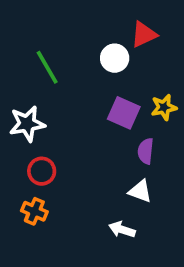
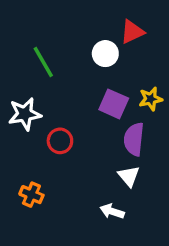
purple semicircle: (146, 151) -> (134, 139), size x1.4
red circle: (42, 171) -> (60, 141), moved
white triangle: (140, 191) -> (129, 176), turned 30

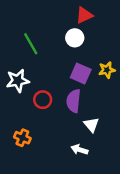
red triangle: (132, 32) -> (84, 15), moved
purple semicircle: (134, 139) -> (74, 101), moved

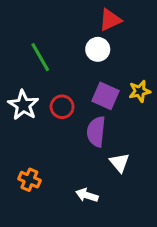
white star: (18, 81) -> (23, 105), turned -30
red circle: (43, 100) -> (62, 107), moved
white arrow: (80, 150) -> (87, 195), moved

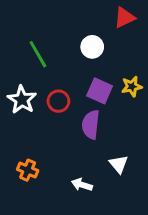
red triangle: (110, 20) -> (124, 18), moved
white triangle: (119, 163) -> (119, 164), moved

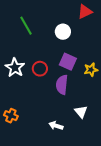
green line: (38, 54) -> (26, 26), moved
yellow star: (132, 86) -> (91, 70), moved
orange cross: (28, 170) -> (11, 116), moved

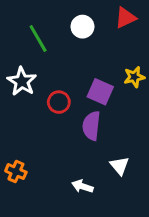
white circle: (63, 32) -> (82, 27), moved
white star: (15, 68) -> (22, 81), moved
yellow star: (91, 70) -> (134, 77), moved

